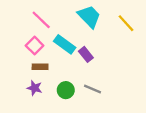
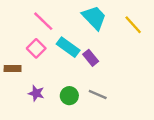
brown rectangle: (40, 67) -> (13, 68), moved

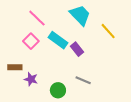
yellow line: (133, 25) -> (108, 31), moved
brown rectangle: (13, 68) -> (15, 67), moved
green circle: (69, 96) -> (58, 90), moved

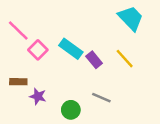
cyan trapezoid: (80, 15) -> (131, 18), moved
pink line: (37, 18) -> (18, 30), moved
yellow line: (108, 31) -> (125, 59), moved

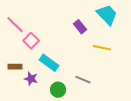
cyan rectangle: (71, 49) -> (49, 63), moved
yellow line: (125, 59) -> (102, 48), turned -36
purple rectangle: (94, 60) -> (80, 27), moved

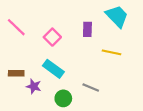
purple rectangle: (80, 27) -> (87, 29), turned 40
pink square: (31, 41) -> (52, 37), moved

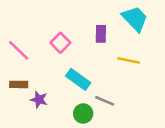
pink line: (16, 27) -> (19, 50), moved
cyan rectangle: (53, 69) -> (78, 79), moved
green circle: (63, 98) -> (83, 113), moved

